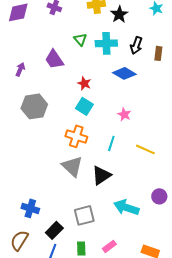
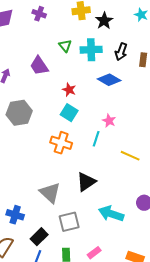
cyan line: (111, 143) -> (96, 139), moved
gray triangle: (72, 166) -> (50, 193), moved

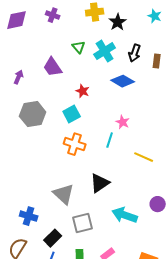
cyan cross: (91, 50) -> (105, 51), turned -30
cyan square: (69, 113) -> (72, 114), moved, turned 30

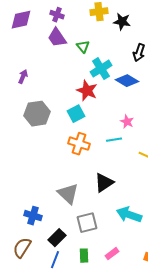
black star: (118, 22) -> (122, 22), turned -30
cyan cross: (105, 51) -> (101, 69), moved
purple trapezoid: (53, 67) -> (57, 38), moved
red star: (83, 91) -> (87, 91), size x1.5
cyan line: (110, 140) -> (114, 140), turned 63

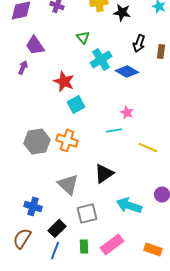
purple trapezoid: (57, 38) -> (35, 45), moved
red star: (87, 91) -> (64, 81), moved
gray hexagon: (37, 114) -> (37, 141), moved
orange cross: (79, 144) -> (67, 140), moved
pink rectangle: (112, 254) -> (112, 244), size x1.6

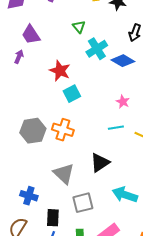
cyan line: (114, 130) -> (116, 128), moved
black rectangle: (57, 228) -> (53, 218), turned -42

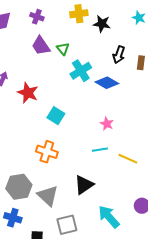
purple trapezoid: (31, 35) -> (41, 46), moved
red star: (60, 71) -> (28, 93), moved
cyan square: (72, 94) -> (56, 116), turned -30
gray hexagon: (33, 131) -> (19, 187), moved
cyan arrow: (125, 195) -> (109, 217), turned 30

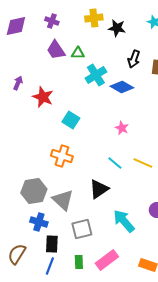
green triangle: (63, 49) -> (78, 53), turned -48
cyan line: (100, 150) -> (115, 163), moved, turned 49
blue cross: (13, 218) -> (39, 222), moved

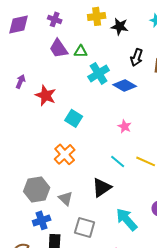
orange cross: (62, 156) -> (65, 154), turned 30
gray triangle: (63, 200) -> (66, 198), size x0.7
blue cross: (39, 222) -> (42, 220), turned -36
gray square: (82, 229) -> (85, 227), turned 30

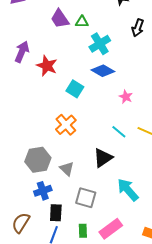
purple arrow: (21, 81) -> (22, 52), size x1.5
blue diamond: (125, 85) -> (103, 71), moved

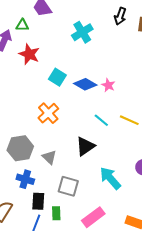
green triangle: (82, 22) -> (22, 25), moved
blue diamond: (103, 71) -> (85, 84), moved
blue cross: (43, 191) -> (25, 179), turned 36
green rectangle: (83, 231) -> (56, 213), moved

